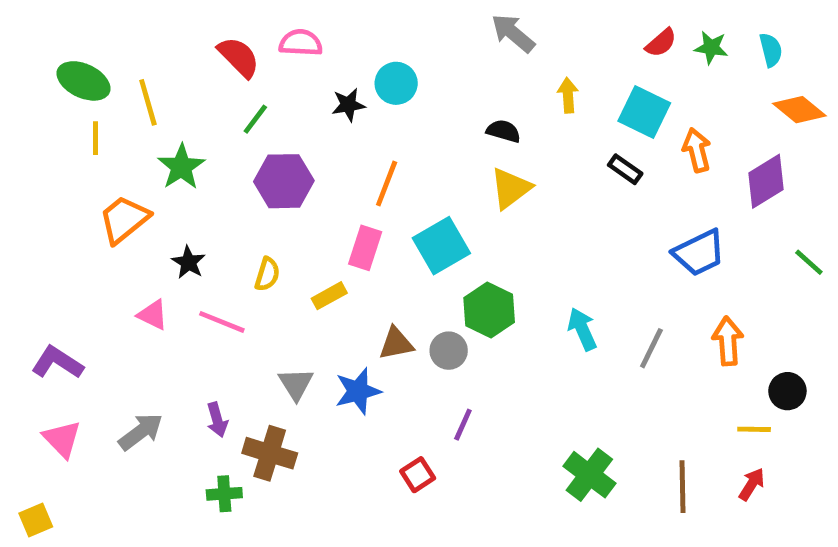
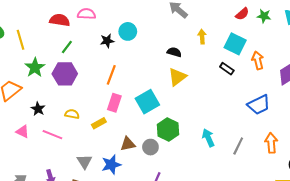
red semicircle: (239, 57) -> (60, 20), turned -36
purple hexagon: (284, 181) -> (65, 74), moved
orange line: (387, 184) -> (111, 75), moved
yellow semicircle: (267, 274) -> (72, 114), turned -96

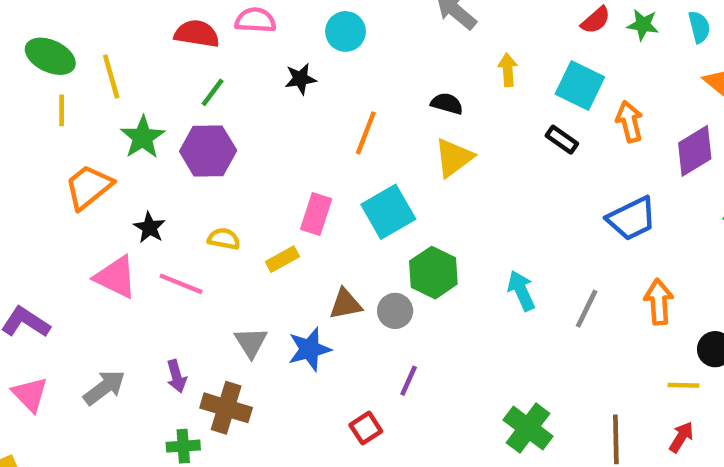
cyan circle: (128, 31) -> (346, 31), moved
orange line: (111, 75) -> (366, 133), moved
pink triangle: (23, 132) -> (116, 277), size x1.5

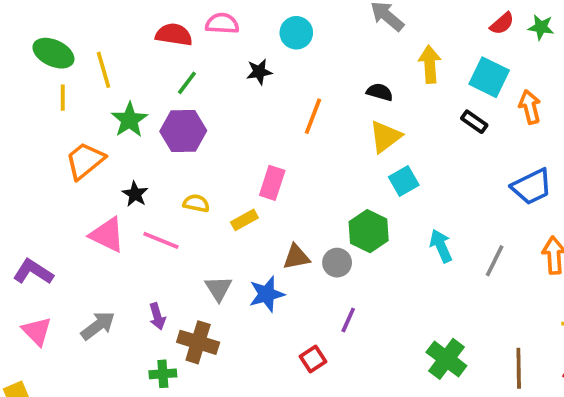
yellow arrow: (508, 70) -> (430, 64), size x1.4
cyan square: (388, 212) -> (404, 181), moved, size x0.7

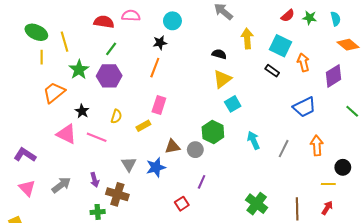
black star: (259, 72) -> (160, 43), moved
orange line: (313, 116) -> (155, 68), moved
yellow semicircle: (196, 203) -> (116, 116), turned 96

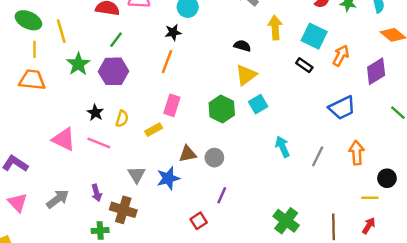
orange arrow: (303, 62) -> (341, 55), turned 42
orange trapezoid: (54, 93) -> (32, 80), moved, turned 45
black star: (82, 111) -> (95, 113), moved
green hexagon: (213, 132) -> (222, 109), moved

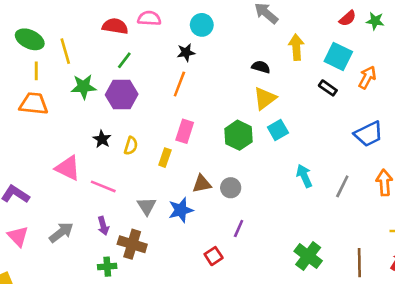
green star: (78, 64) -> (84, 87), turned 30
yellow rectangle: (154, 130) -> (165, 158), turned -42
pink line: (99, 143) -> (103, 186), moved

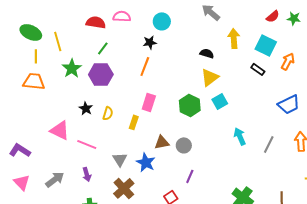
green star: (84, 87) -> (72, 68), turned -30
blue star: (181, 210) -> (146, 162), turned -30
brown cross: (132, 244) -> (124, 188), moved, turned 30

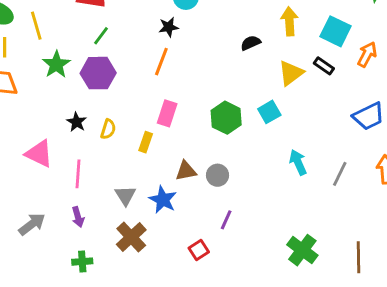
black semicircle: (207, 53) -> (251, 43), turned -40
yellow triangle: (210, 77) -> (291, 73), moved
pink line: (87, 144) -> (78, 174), turned 72

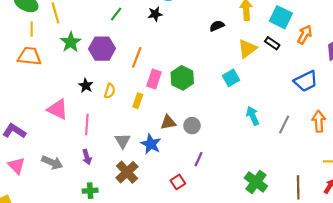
green line: (101, 36) -> (116, 14), moved
orange line: (161, 62) -> (137, 57), moved
green hexagon: (226, 118) -> (182, 78), moved
gray arrow: (32, 224) -> (52, 162), turned 60

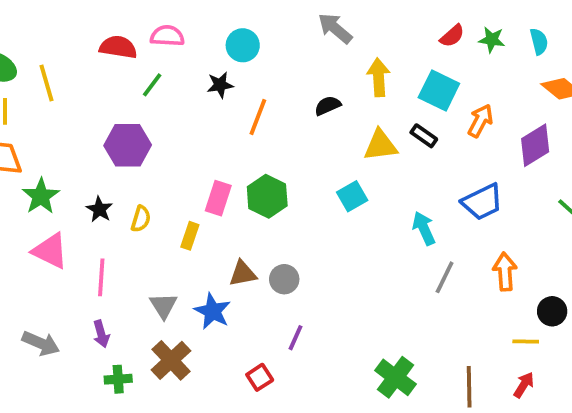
green star: (71, 42) -> (41, 196), moved
yellow triangle: (247, 49) -> (380, 145), turned 30
orange line: (137, 57) -> (258, 117), moved
cyan arrow: (253, 116) -> (424, 228), moved
green cross: (90, 191) -> (118, 379), moved

